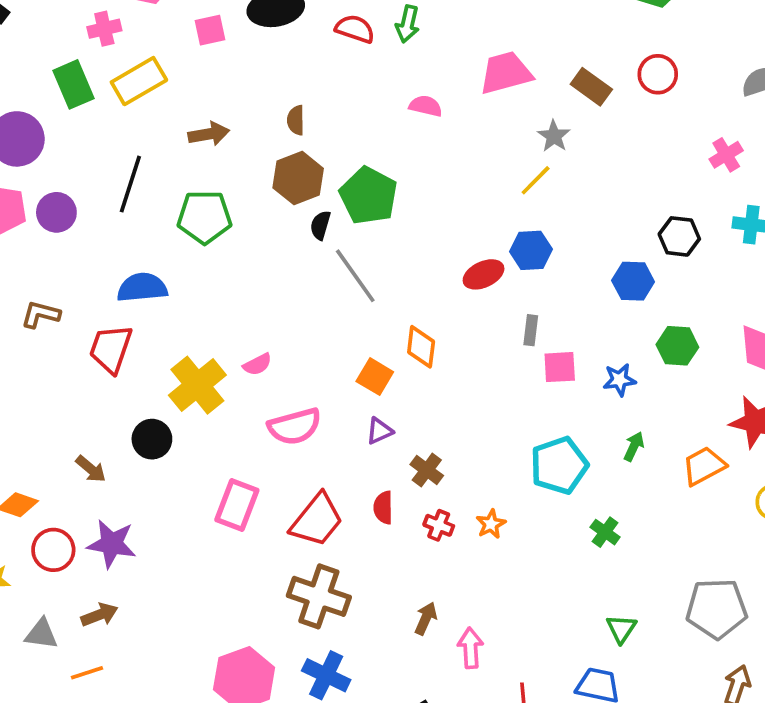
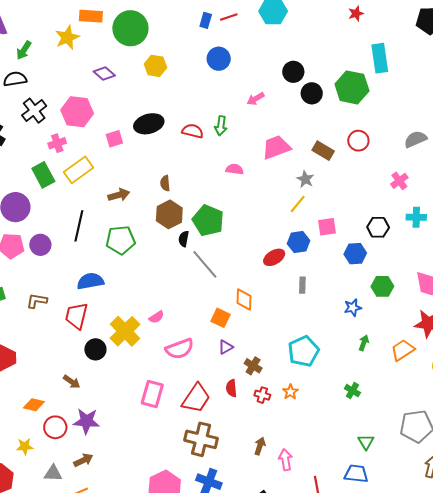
pink square: (560, 367) -> (327, 227), moved
black circle: (152, 439) -> (95, 349), moved
cyan pentagon: (559, 465) -> (304, 351), moved

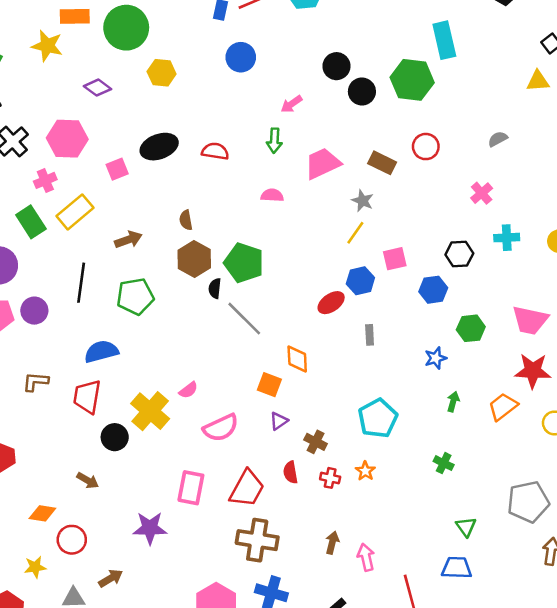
yellow star: (67, 37) -> (47, 46), turned -30
green arrow: (221, 126) -> (274, 141), moved
gray semicircle: (415, 139) -> (498, 139), size x0.7
purple star: (86, 421) -> (150, 528), moved

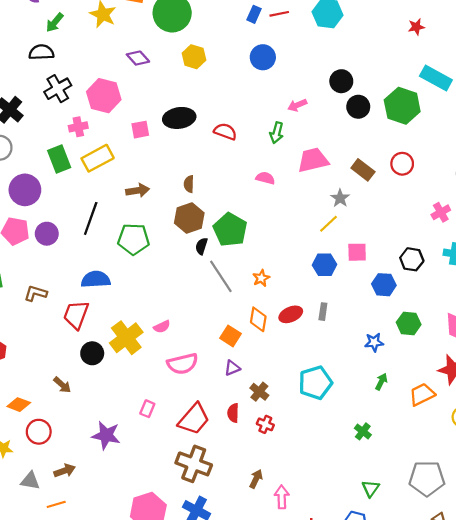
cyan rectangle: (444, 40) -> (436, 78), turned -60
red ellipse: (331, 303) -> (291, 314), moved
orange star: (365, 471) -> (261, 278), moved
pink rectangle: (191, 488) -> (147, 409), size x0.6

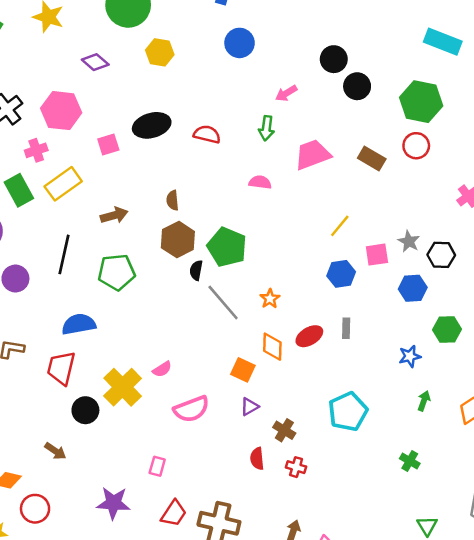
green hexagon: (402, 106) -> (421, 102), moved
gray star: (340, 198) -> (409, 241), moved
red trapezoid: (194, 419) -> (174, 513), moved, size x0.7

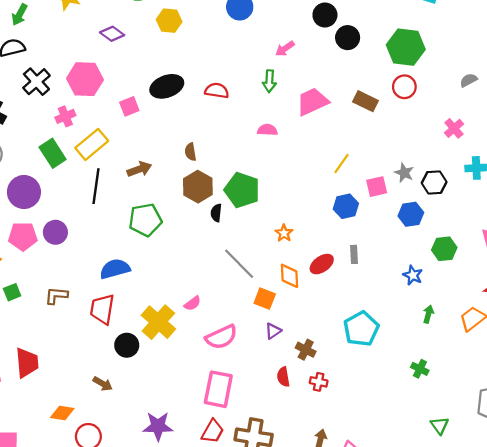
black line: (64, 254) -> (96, 186), moved
gray line: (223, 303) -> (239, 264), moved
blue star: (410, 356) -> (413, 275), turned -30
pink rectangle: (157, 466) -> (218, 389), moved, size x2.0

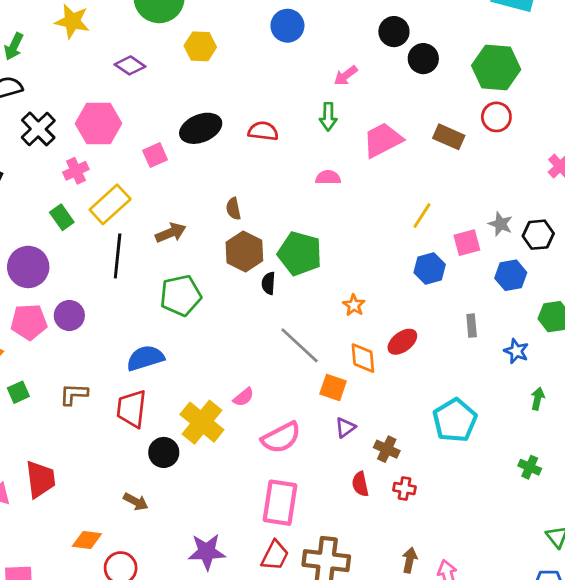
green rectangle: (53, 153) -> (62, 217), size x0.7
gray rectangle: (354, 254) -> (472, 326), moved

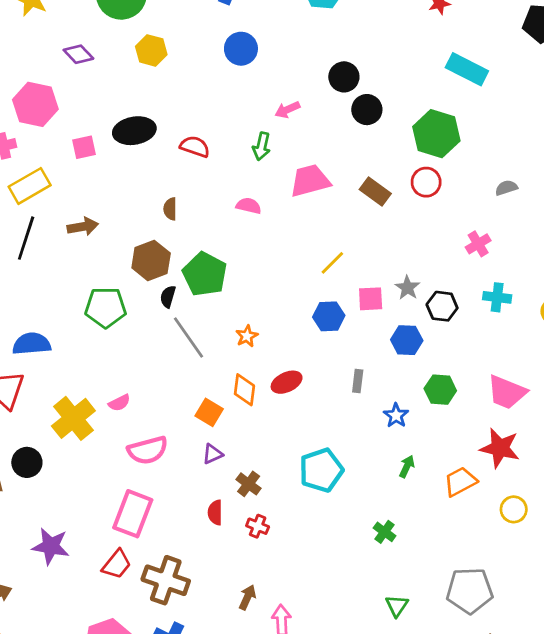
brown semicircle: (233, 209) -> (170, 209), moved
green pentagon: (181, 295) -> (106, 307), moved
gray line: (300, 345) -> (188, 337), moved
black circle: (164, 452) -> (27, 462), moved

